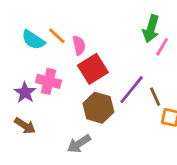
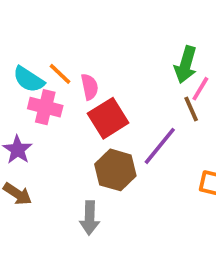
pink cross: (49, 81) -> (45, 107), moved
brown line: (155, 97) -> (191, 109), moved
gray arrow: (79, 144) -> (90, 218), turned -55

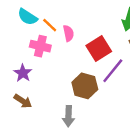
cyan semicircle: (29, 79) -> (28, 17), moved
red square: (108, 118) -> (99, 48), moved

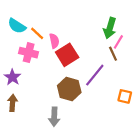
red square: (99, 48) -> (67, 55), moved
brown arrow: (23, 101) -> (13, 103), turned -119

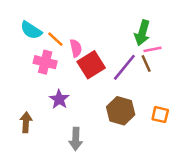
pink line: (118, 42) -> (153, 49), turned 48
purple line: (95, 75) -> (124, 67), moved
purple star: (13, 77) -> (59, 99), moved
brown hexagon: (69, 89) -> (121, 111), moved

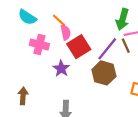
orange line: (55, 39) -> (59, 20), moved
purple star: (59, 99) -> (61, 69), moved
brown hexagon: (121, 111) -> (104, 73), moved

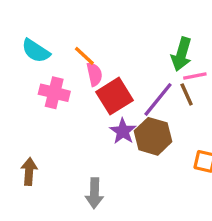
purple star: (61, 69) -> (123, 131), moved

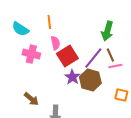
orange line: (84, 56) -> (49, 22), moved, turned 40
pink line: (195, 76) -> (115, 66), moved
brown arrow: (29, 171) -> (31, 99), moved, turned 126

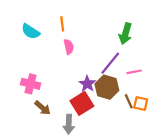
pink cross: (31, 54) -> (31, 84), moved
brown line: (110, 55) -> (129, 101), moved
red square: (67, 56) -> (82, 103), moved

